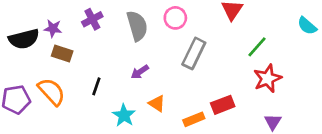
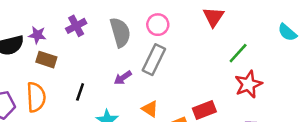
gray rectangle: (194, 53) -> (154, 60), moved
orange semicircle: (52, 92) -> (36, 97), turned 40
orange triangle: (157, 104) -> (150, 109), moved

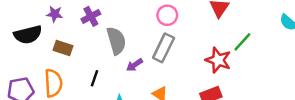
gray semicircle: (120, 32) -> (116, 41), moved
purple star: (37, 35) -> (55, 14), moved
red star: (248, 84) -> (218, 60), moved, turned -30

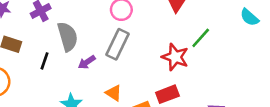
black line: (95, 78) -> (44, 61), moved

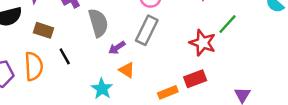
black line: (44, 61) -> (65, 56), moved, turned -49
orange triangle: (114, 93) -> (127, 70), moved

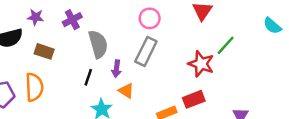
purple arrow: (117, 48) -> (116, 69), turned -49
black line: (65, 56) -> (88, 77), moved, turned 49

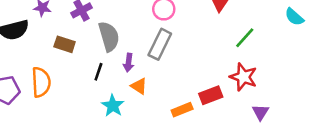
brown rectangle: (44, 51) -> (65, 44), moved
red star: (201, 64) -> (243, 77), moved

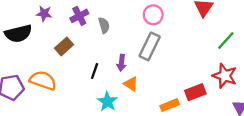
gray semicircle: (109, 36) -> (104, 25), moved, size x0.6
brown rectangle: (65, 44) -> (64, 46), turned -60
orange semicircle: (41, 82) -> (43, 80), turned -68

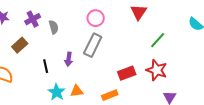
black line: (95, 71) -> (46, 66), turned -32
orange triangle: (131, 84) -> (77, 91), moved, turned -40
red rectangle: (195, 92) -> (127, 73), moved

